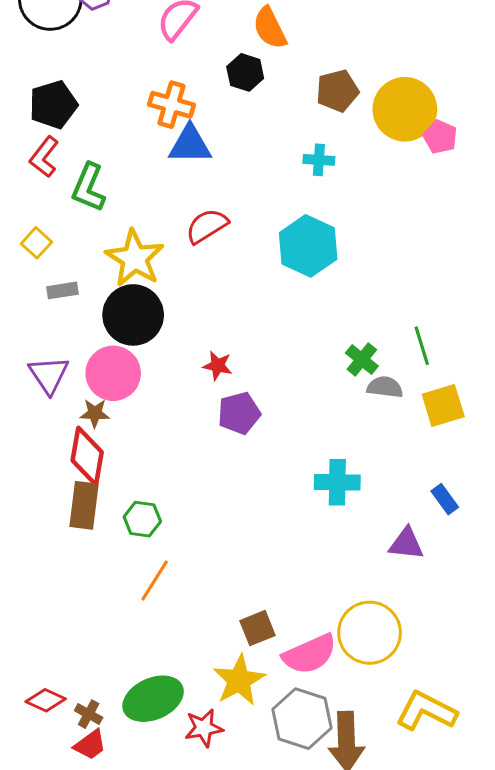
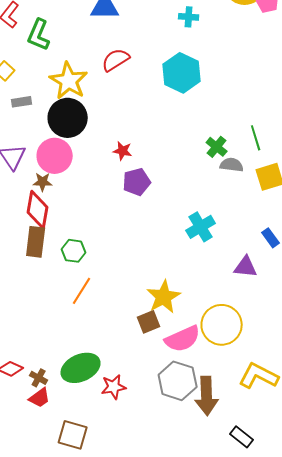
cyan cross: (337, 482) -> (201, 227), turned -32
yellow star: (239, 680) -> (164, 297), moved

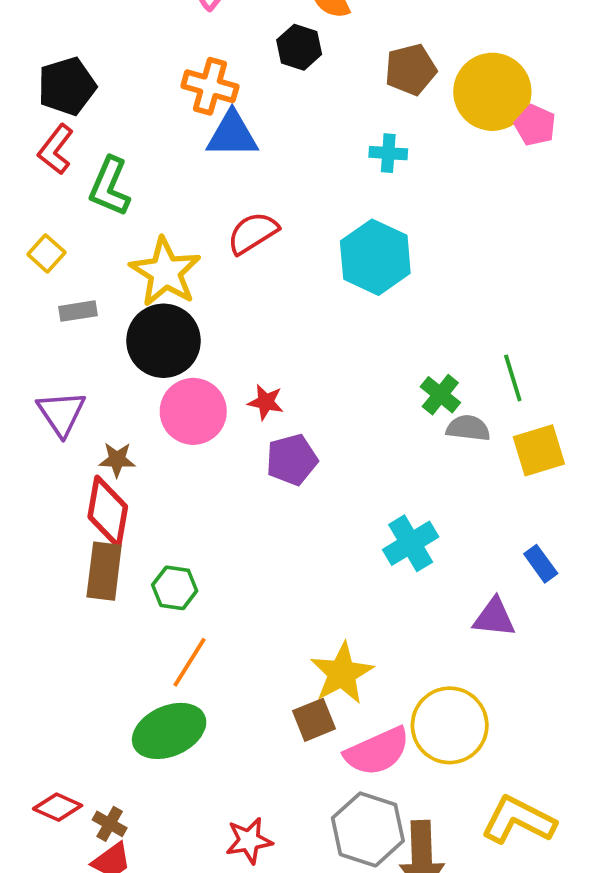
pink circle: (55, 156) -> (193, 411), moved
green ellipse: (81, 368) -> (169, 731), moved

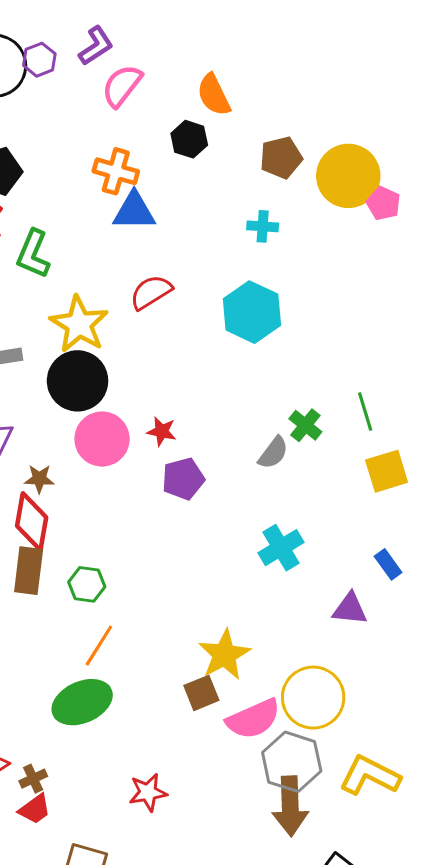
gray semicircle: (468, 428) -> (273, 453), moved, turned 120
brown cross: (110, 824) -> (33, 779), turned 36
gray hexagon: (368, 829) -> (292, 762), moved

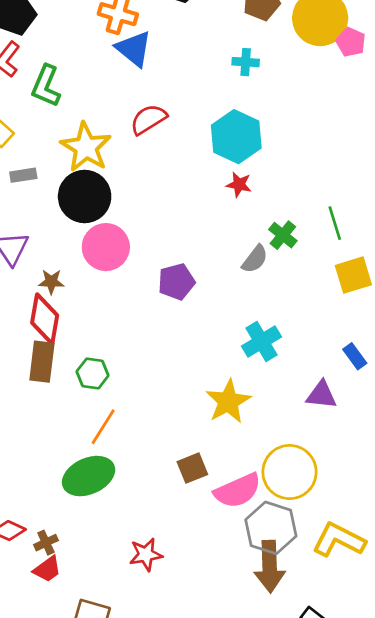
blue triangle: (134, 211) -> (134, 49), turned 39
red star: (162, 431) -> (239, 185), moved
yellow star: (224, 655) -> (228, 401), moved

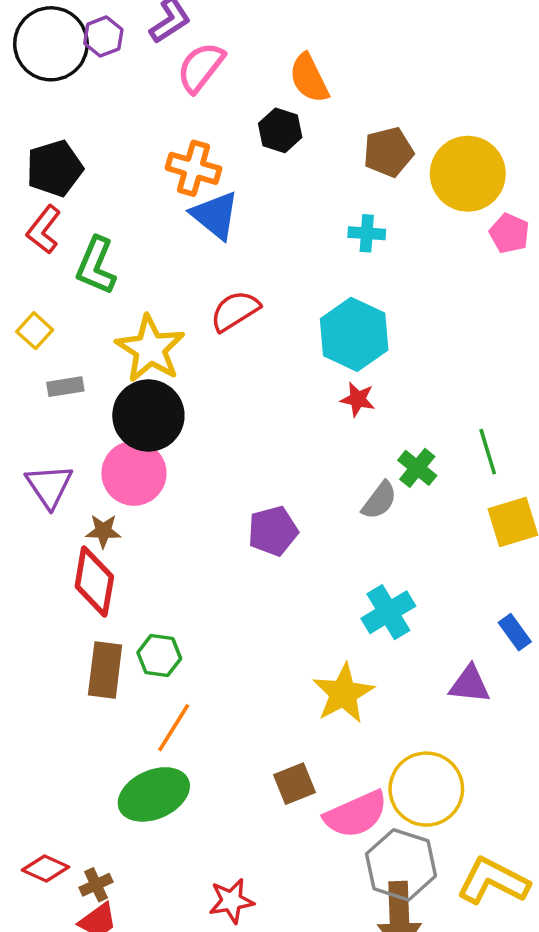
pink pentagon: (351, 42) -> (509, 233), moved
pink circle: (106, 247) -> (134, 473), moved
brown rectangle: (42, 362) -> (105, 670), moved

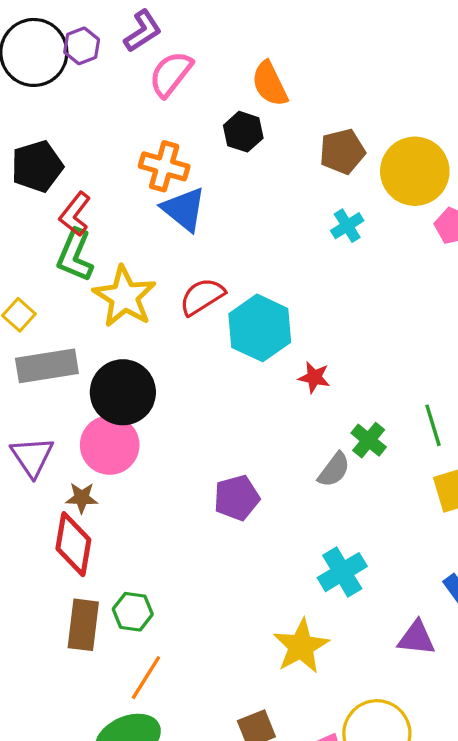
red L-shape: (44, 230) -> (75, 214), moved
cyan cross: (367, 233) -> (347, 226), moved, turned -36
cyan hexagon: (354, 334) -> (260, 328), moved
yellow star: (150, 349) -> (125, 297), moved
gray rectangle: (65, 387) -> (47, 366), size x1.8

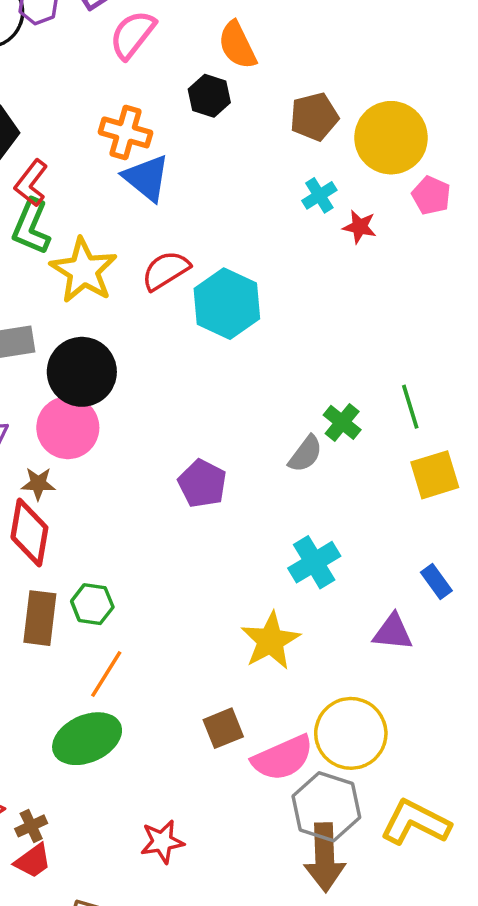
red star: (314, 377) -> (360, 227), moved
purple pentagon: (237, 498) -> (202, 484), turned -30

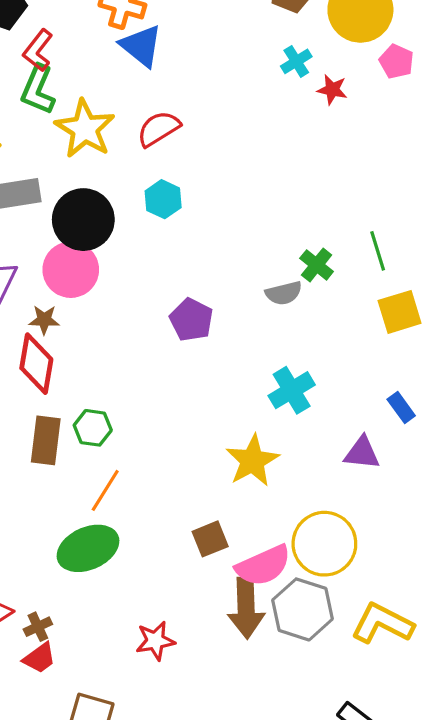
cyan hexagon: (227, 304) -> (163, 199), moved, size x0.6
gray semicircle: (305, 454) -> (284, 293), turned 39
brown arrow: (325, 857) -> (246, 608), moved

